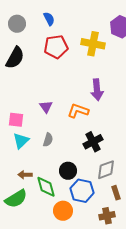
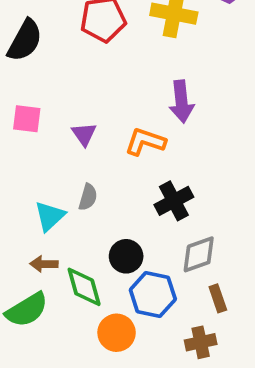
pink square: (16, 120) -> (27, 119), moved
cyan triangle: (21, 141) -> (50, 216), moved

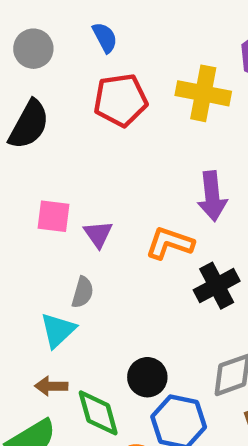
pink square: (27, 119) -> (53, 216), moved
gray semicircle: (88, 197) -> (83, 292), moved
black cross: (174, 201) -> (217, 286), moved

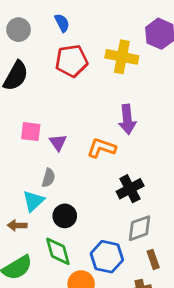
black cross: (217, 286) -> (130, 189), moved
black circle: (147, 377) -> (65, 216), moved
brown arrow: (51, 386) -> (17, 225), moved

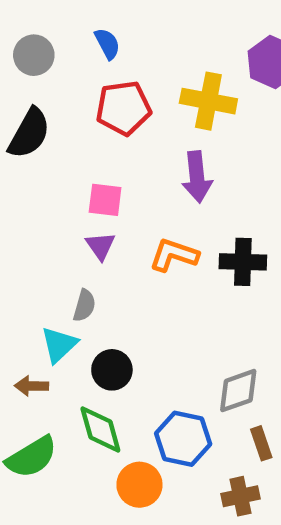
purple arrow: (127, 119) -> (197, 177), moved
pink square: (31, 132) -> (105, 200), moved
black cross: (130, 189) -> (243, 262), moved, turned 30

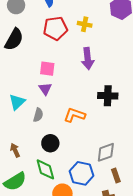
yellow cross: (208, 101) -> (85, 24), moved, size x0.6
orange L-shape: (174, 255) -> (75, 115), moved
cyan triangle: (59, 345) -> (17, 102), moved
brown arrow: (32, 386) -> (15, 150), turned 64

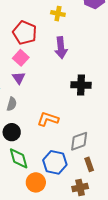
red pentagon: (55, 28) -> (25, 33), moved, turned 30
pink square: (47, 69) -> (21, 58), turned 35
orange L-shape: (75, 115) -> (48, 119), moved
black circle: (50, 143) -> (12, 132), moved

